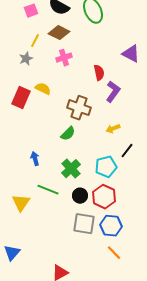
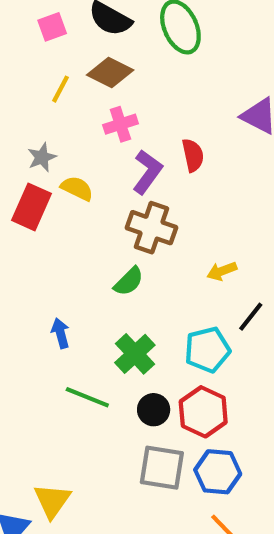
gray star: (26, 59) -> (42, 157), moved
purple L-shape: (113, 92) -> (147, 172), moved
yellow triangle: (21, 203) -> (52, 501), moved

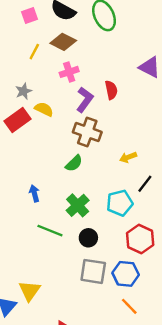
red rectangle: (32, 207) -> (18, 120), turned 30
red hexagon: (203, 412) -> (140, 239), moved

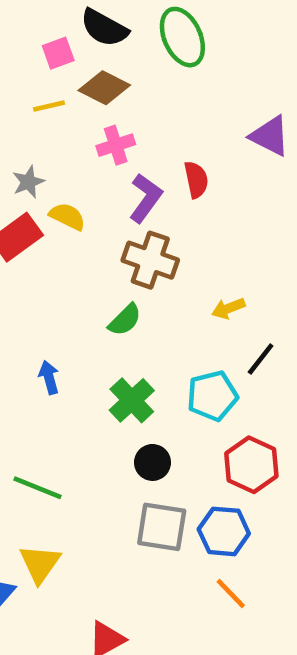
pink square: (30, 15) -> (58, 53), moved
yellow line: (34, 52) -> (49, 106), turned 49
green line: (50, 231) -> (38, 488), moved

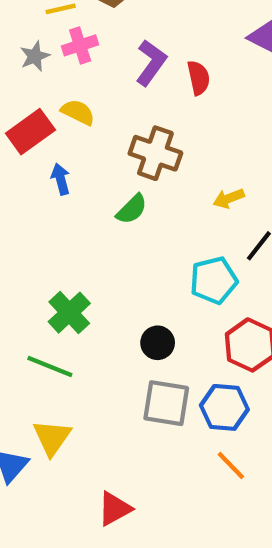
pink cross: (116, 145) -> (80, 45), moved
gray star: (28, 182) -> (35, 56), moved
purple L-shape: (146, 198) -> (151, 63), moved
blue arrow: (49, 377) -> (61, 179), moved
green cross: (132, 400) -> (69, 313), moved

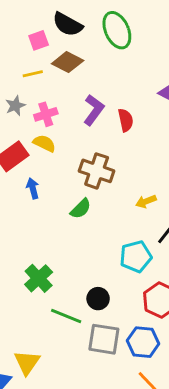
pink cross: (80, 45) -> (46, 114), moved
green line: (50, 366) -> (66, 316), moved

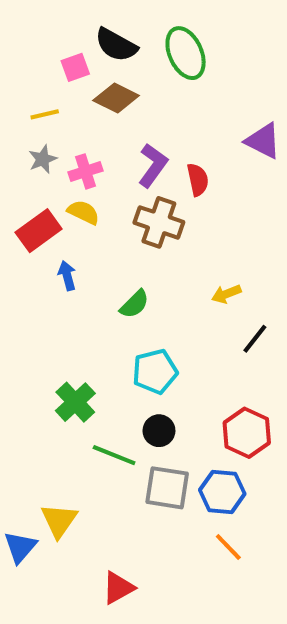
yellow line: (33, 74) -> (45, 114), moved
brown cross: (97, 171) -> (159, 222), moved
cyan pentagon: (136, 257) -> (155, 371), moved

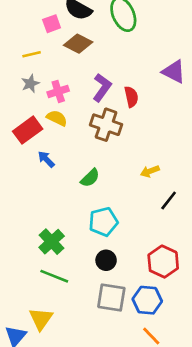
blue arrow: (67, 276) -> (46, 159), turned -30
green line: (114, 455) -> (54, 276), moved

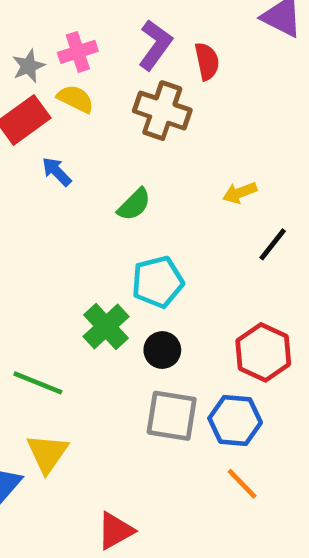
gray star: (30, 83) -> (28, 66), moved
green cross: (52, 242) -> (106, 327), moved
green line: (54, 276) -> (38, 383), moved

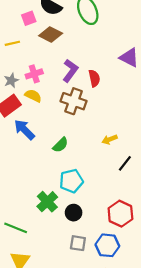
blue arrow: (57, 172) -> (24, 130), size x1.5
gray square: (172, 416) -> (78, 243), size x0.7

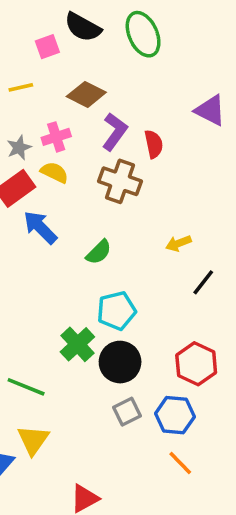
brown diamond: (51, 35) -> (86, 94), moved
black circle: (74, 213) -> (120, 362), size x1.5
gray square: (78, 243) -> (127, 412), turned -35

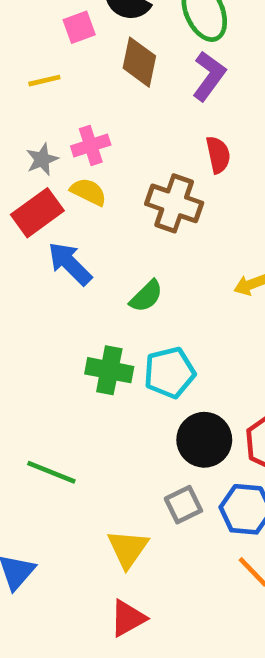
brown diamond: (86, 94) -> (139, 62), moved, turned 75
purple L-shape: (115, 132) -> (209, 76), moved
green cross: (77, 344) -> (109, 370), moved, turned -36
black circle: (120, 362) -> (204, 440), moved
yellow triangle: (33, 440) -> (128, 549), moved

